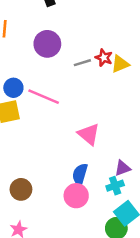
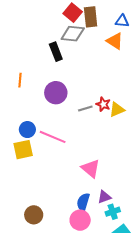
purple triangle: (123, 168) -> (104, 197), moved

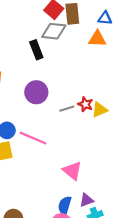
orange triangle: (115, 41) -> (97, 39), turned -30

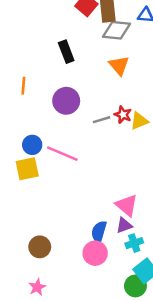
gray diamond: (54, 31) -> (117, 30), moved
orange triangle: (97, 39) -> (119, 66), moved, turned 48
pink triangle: (72, 171) -> (127, 205), moved

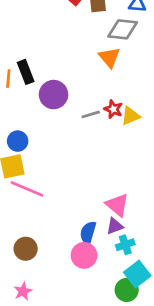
gray diamond: (117, 30) -> (123, 29), moved
black rectangle: (66, 52) -> (26, 72), moved
pink line: (62, 154) -> (27, 189), moved

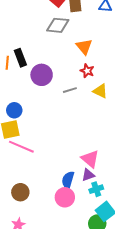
gray diamond: (123, 29) -> (58, 25), moved
red star: (113, 109) -> (87, 71), moved
yellow triangle: (131, 116) -> (100, 91), turned 49

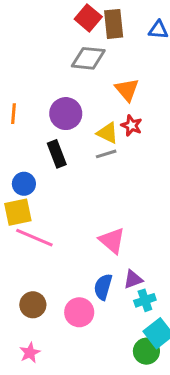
black rectangle: (20, 58) -> (57, 154), moved
purple circle: (42, 75) -> (66, 114), moved
yellow triangle: (100, 91) -> (108, 133), moved
pink triangle: (90, 159) -> (112, 241), moved
pink circle: (65, 197) -> (79, 312), moved

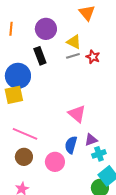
red star: (131, 126) -> (93, 57), moved
blue circle: (24, 184) -> (18, 76), size x1.6
pink line: (34, 238) -> (25, 134), moved

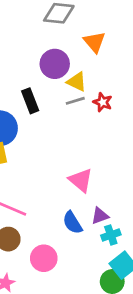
purple circle: (46, 29) -> (55, 64), moved
blue semicircle: (71, 145) -> (73, 223), turned -48
pink circle: (55, 162) -> (44, 258), moved

